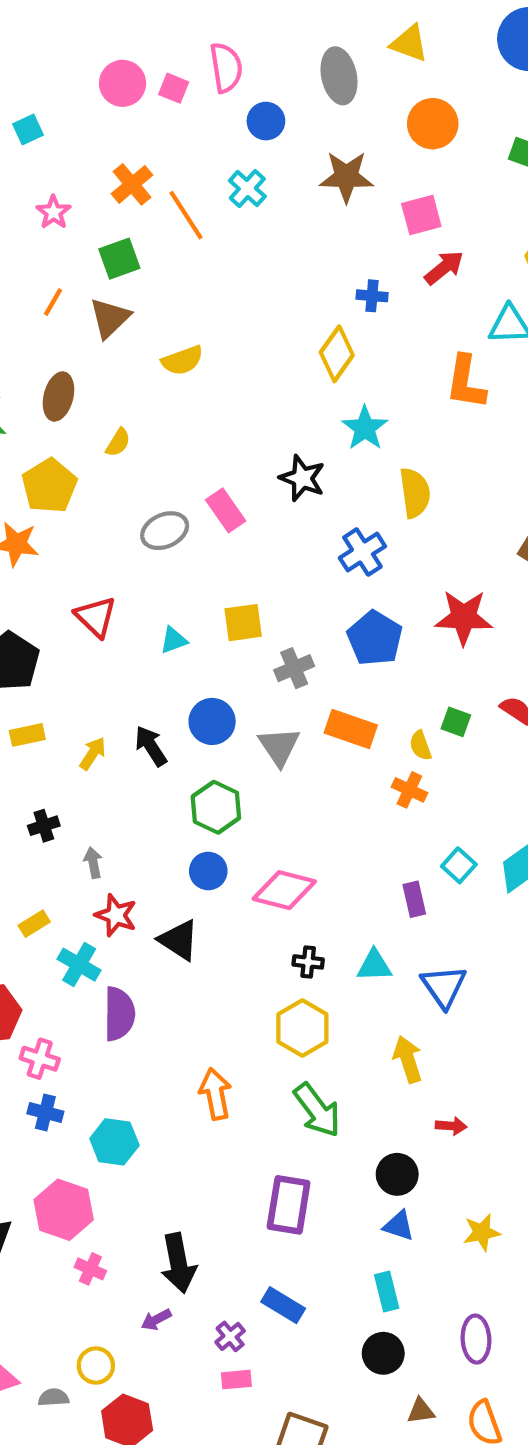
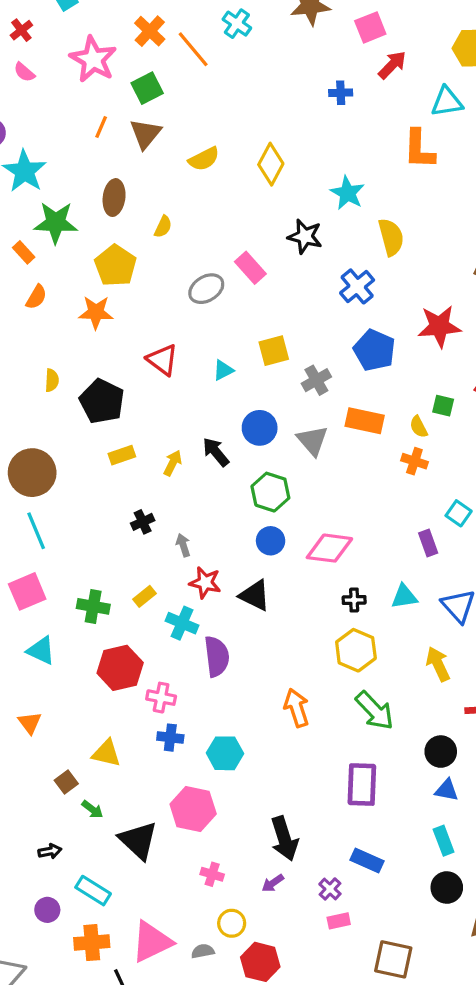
pink star: (53, 212) -> (93, 59), size x1.8
yellow diamond: (337, 354) -> (271, 164), moved
pink cross: (90, 1269) -> (212, 874), moved

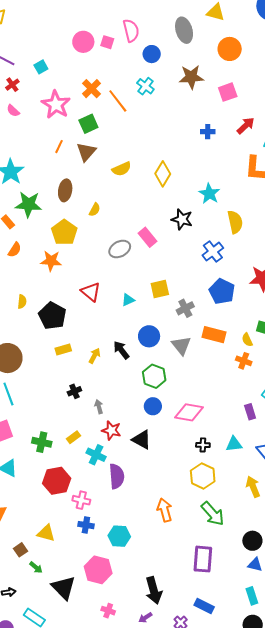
red arrow: (392, 65) -> (246, 126), moved

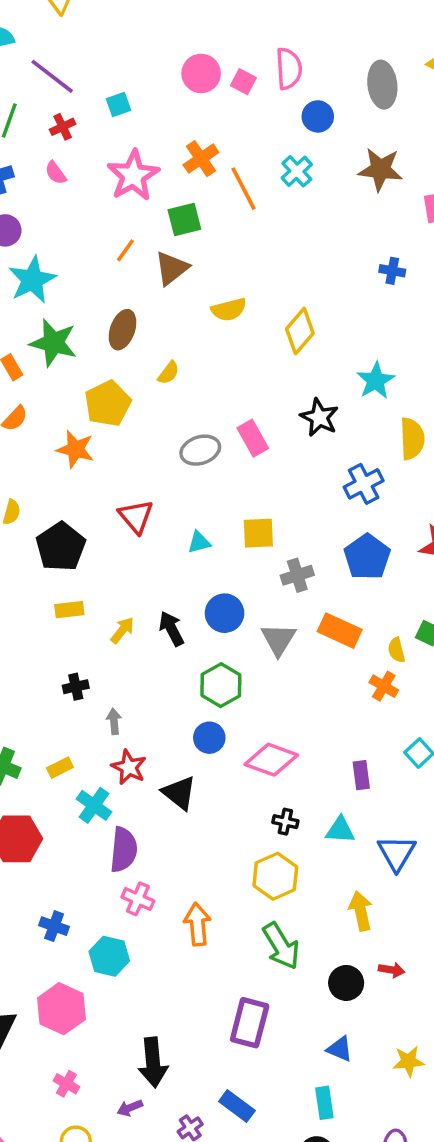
purple rectangle: (250, 412) -> (361, 775), moved
pink cross: (81, 500) -> (138, 899), moved
black circle: (252, 541) -> (346, 983), moved

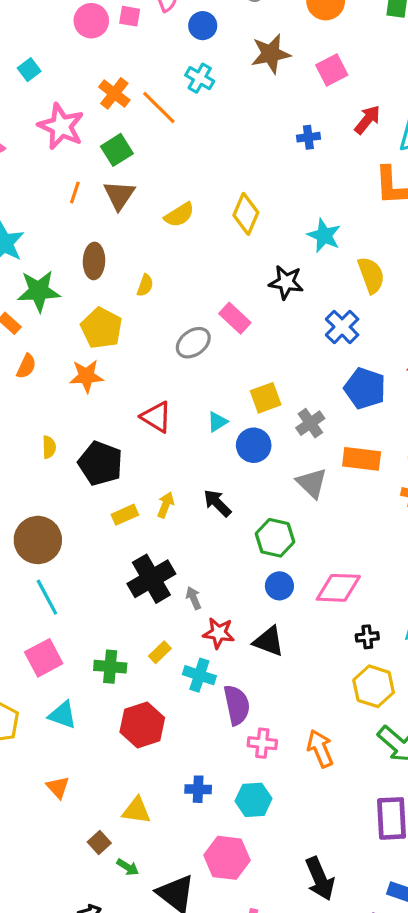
blue circle: (225, 613) -> (254, 445), moved
yellow arrow: (122, 630) -> (166, 505), moved
black cross: (76, 687) -> (151, 579), size x2.0

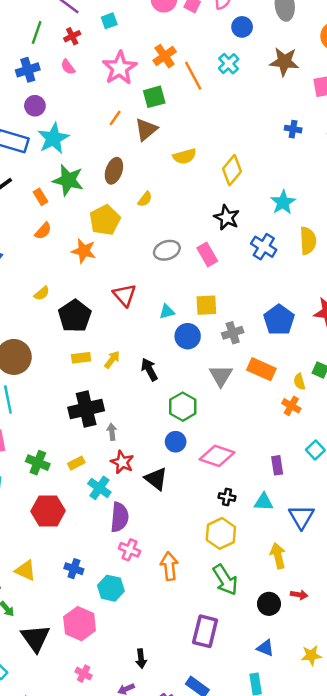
black star: (286, 282) -> (227, 218), moved
pink rectangle: (235, 318) -> (207, 255), moved
blue cross: (342, 327) -> (264, 247), moved, turned -30
yellow semicircle: (49, 447) -> (42, 293), turned 35
black arrow: (320, 879) -> (141, 659), size x0.6

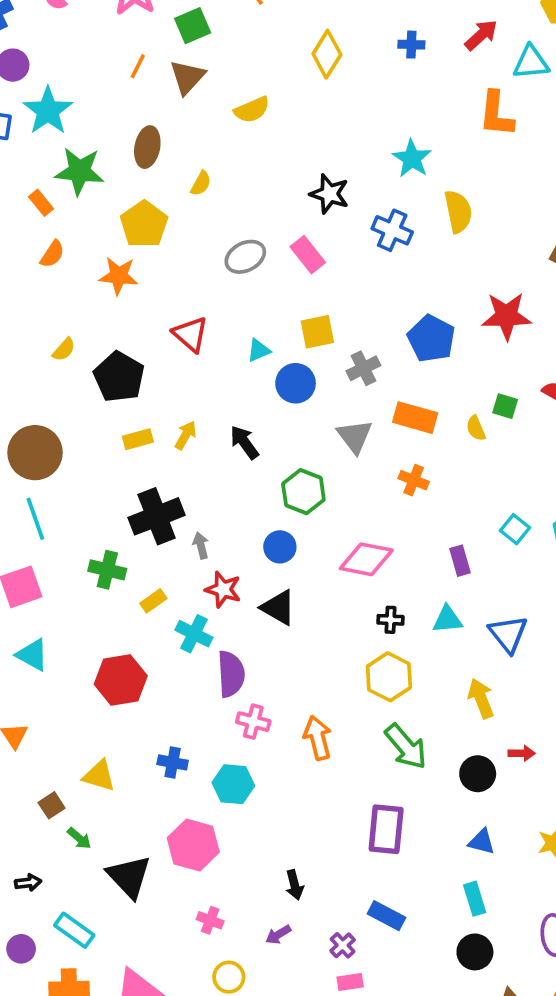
yellow diamond: (232, 170) -> (327, 54), moved
orange cross: (291, 406) -> (414, 480), moved
blue circle: (176, 442) -> (280, 547), moved
green cross: (38, 463) -> (107, 570), moved

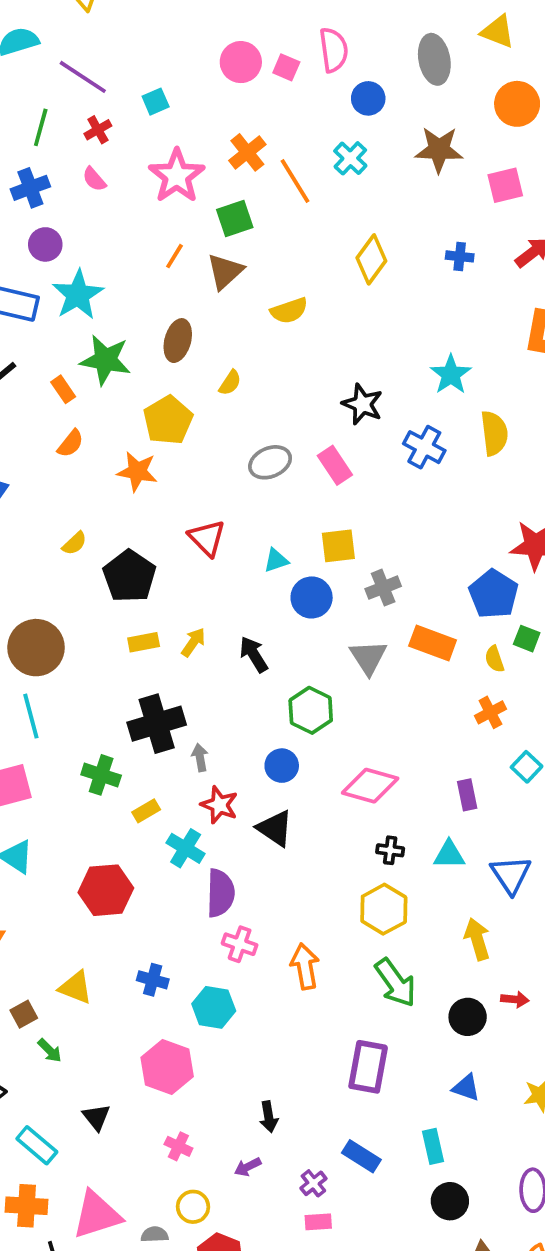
blue pentagon: (431, 338) -> (494, 594), moved
orange cross: (414, 480) -> (490, 712), moved, turned 36
black triangle: (129, 877) -> (96, 1117), moved, size x0.6
cyan rectangle: (475, 899) -> (433, 1146), moved

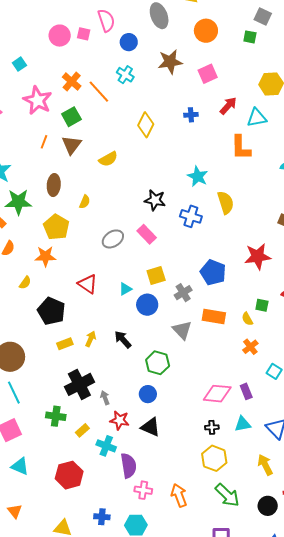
yellow semicircle: (74, 543) -> (25, 283), moved
blue pentagon: (494, 594) -> (213, 272), moved
pink diamond: (370, 786) -> (217, 394), moved

